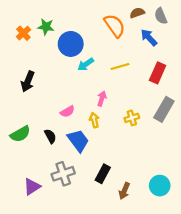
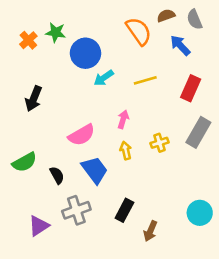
pink semicircle: (67, 112) -> (82, 135), size x1.5
yellow arrow: (94, 120) -> (126, 151), moved
black semicircle: (50, 136) -> (57, 175), moved
cyan circle: (160, 186) -> (200, 213), moved

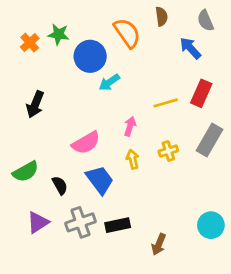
brown semicircle: (166, 16) -> (161, 16), moved, turned 102
orange semicircle: (139, 31) -> (127, 33), moved
yellow line: (145, 80) -> (166, 103), moved
black rectangle: (124, 210) -> (118, 225), moved, turned 50
purple triangle: (39, 226) -> (38, 222), moved

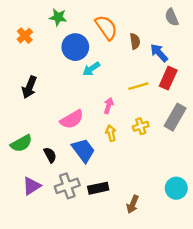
brown semicircle: (161, 16) -> (135, 41), moved
green star: (59, 34) -> (58, 17), moved
blue arrow: (190, 48) -> (159, 53), moved

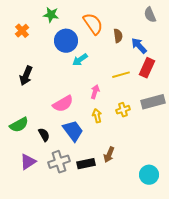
gray rectangle: (175, 117) -> (153, 102), turned 45
cyan circle: (176, 188) -> (149, 175), moved
brown arrow: (133, 204) -> (109, 155), moved

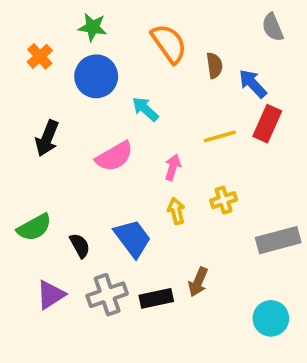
blue circle: (66, 41) -> (96, 76), moved
cyan arrow: (80, 60) -> (145, 109), turned 77
gray rectangle: (153, 102) -> (278, 240), moved
pink semicircle: (63, 104) -> (114, 156), moved

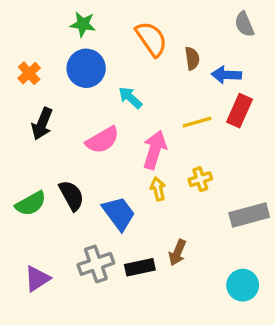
orange cross: (40, 56) -> (29, 73), moved
blue arrow: (253, 84) -> (226, 75), turned -44
pink arrow: (173, 167) -> (155, 150), size x1.6
black semicircle: (80, 246) -> (71, 195), moved, size x1.4
purple triangle: (51, 295) -> (37, 279), moved

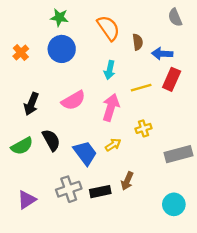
cyan arrow: (130, 98) -> (110, 70), moved, turned -120
black arrow: (42, 124) -> (31, 104), moved
yellow arrow: (158, 189) -> (113, 145), moved, turned 70

